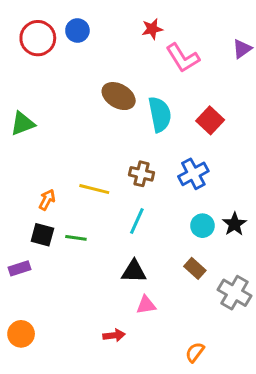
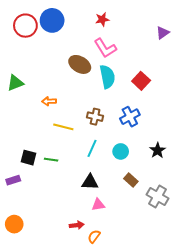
blue circle: (77, 30) -> (52, 20), size x1.5
pink L-shape: (183, 58) -> (105, 48), moved
orange arrow: (47, 200) -> (49, 101), moved, turned -120
cyan circle: (202, 226) -> (121, 151), moved
orange semicircle: (195, 352) -> (94, 236), moved

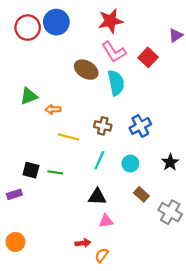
red star: (102, 19) -> (111, 21), size x1.6
red square: (141, 81) -> (148, 57), moved
green triangle: (15, 83) -> (29, 96), moved

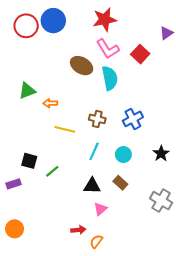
green line: (55, 172) -> (52, 171), moved, turned -48
brown rectangle: (141, 194) -> (120, 183), moved
pink triangle: (106, 221) -> (100, 209), turned -32

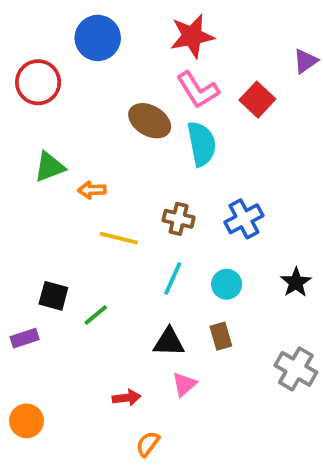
red circle: (26, 26) -> (38, 82), moved
brown rectangle: (120, 183) -> (221, 336), turned 32
red arrow: (78, 230) -> (127, 398), moved
orange semicircle: (96, 241) -> (148, 444), moved

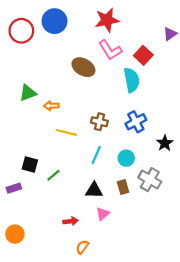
red circle: (38, 82) -> (21, 31), moved
cyan semicircle: (202, 144) -> (132, 80), moved
black star: (296, 282) -> (165, 143), moved
gray cross: (296, 369) -> (150, 180), moved

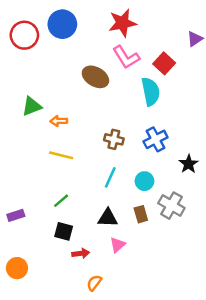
yellow line: (66, 132) -> (61, 155), moved
black square: (30, 165) -> (64, 231), moved

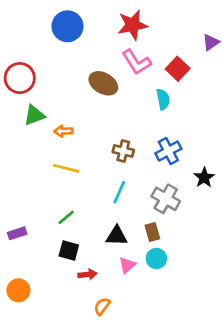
red circle: (24, 35) -> (20, 78), moved
cyan semicircle: (151, 92) -> (163, 99), size x0.7
cyan circle: (144, 181) -> (156, 258), moved
gray cross: (171, 206) -> (166, 199), moved

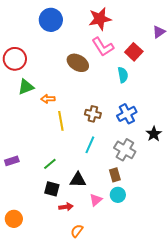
yellow line: (66, 168) -> (61, 121), moved, turned 66
purple rectangle: (17, 233) -> (12, 161), moved
black triangle: (117, 236) -> (78, 180), moved

